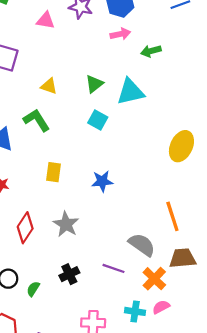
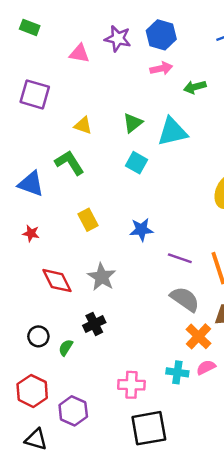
yellow rectangle: (53, 172) -> (88, 220), turned -36
red diamond: (25, 228) -> (57, 281), turned -60
purple line: (114, 268) -> (180, 258), moved
black cross: (69, 274) -> (94, 324), moved

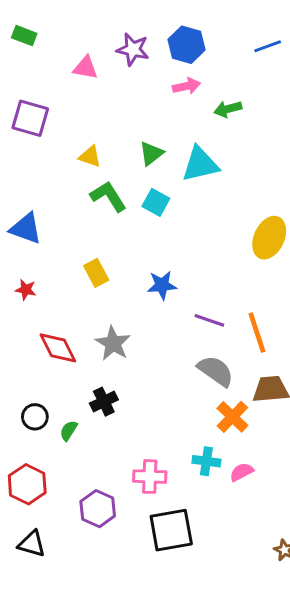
green L-shape: (69, 163) -> (108, 196), moved
pink semicircle: (206, 367) -> (242, 472), moved
purple hexagon: (73, 411) -> (98, 509), moved

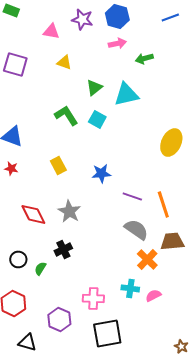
yellow triangle: (90, 156) -> (64, 62), moved
red star: (26, 290) -> (11, 168), moved
black triangle: (32, 544) -> (27, 342), moved

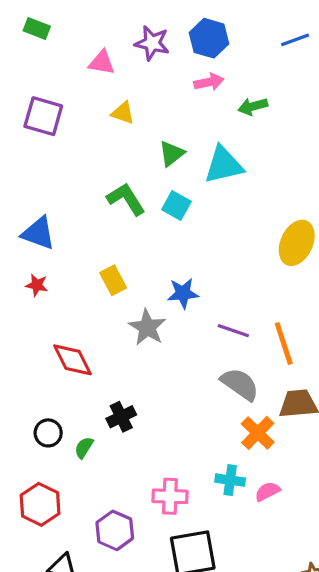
gray star: (69, 211) -> (147, 327), moved

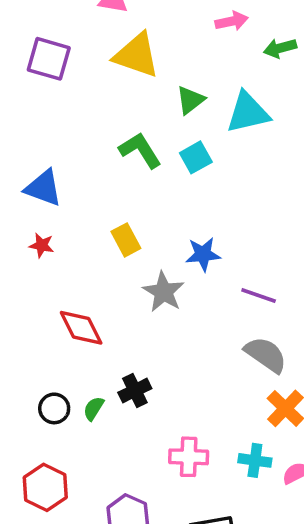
yellow triangle: (123, 113) -> (137, 55), size x1.8
cyan square: (176, 206) -> (196, 157), turned 32
green semicircle: (84, 448) -> (94, 408), moved
pink cross: (170, 496) -> (189, 457), moved

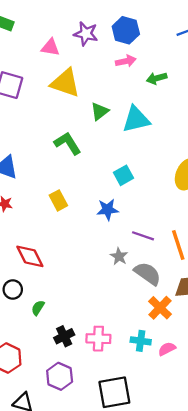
cyan square: (196, 157) -> (124, 175), moved
gray star: (164, 292) -> (119, 256), moved, size x0.7
black cross: (135, 391) -> (64, 336), moved
black circle: (54, 408) -> (13, 289), moved

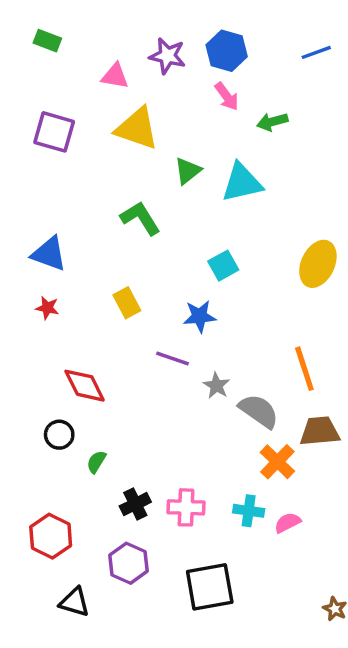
pink arrow: (126, 61) -> (227, 96), turned 66
purple line: (143, 236) -> (173, 359), moved

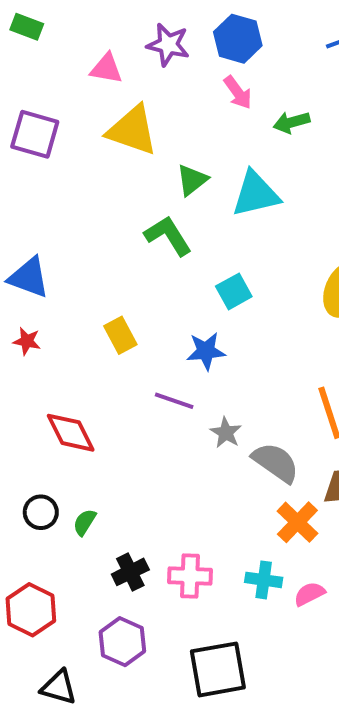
green L-shape: (140, 218) -> (168, 236), moved
black circle: (59, 435) -> (41, 512), moved

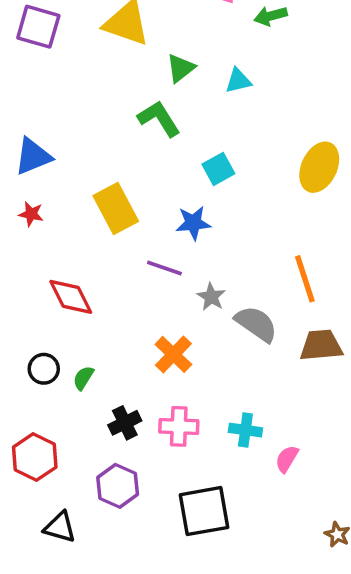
cyan triangle: (256, 194) -> (238, 81), size x0.6
blue triangle: (29, 277) -> (33, 156), turned -42
yellow rectangle: (120, 335) -> (116, 209), size x1.5
orange cross: (297, 522) -> (173, 354), moved
pink semicircle: (309, 594) -> (287, 459), moved, turned -32

